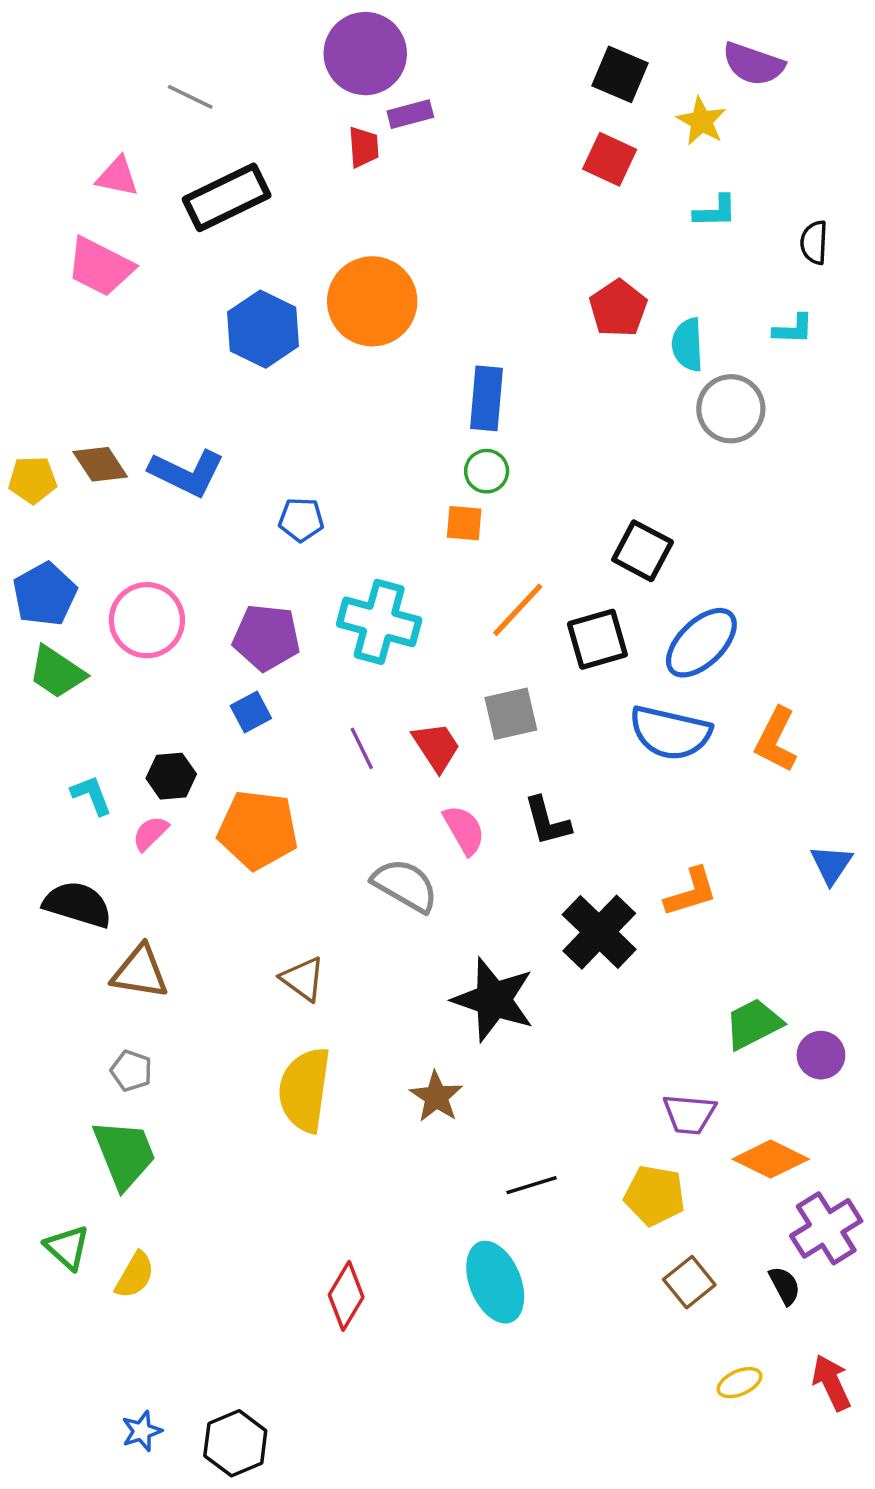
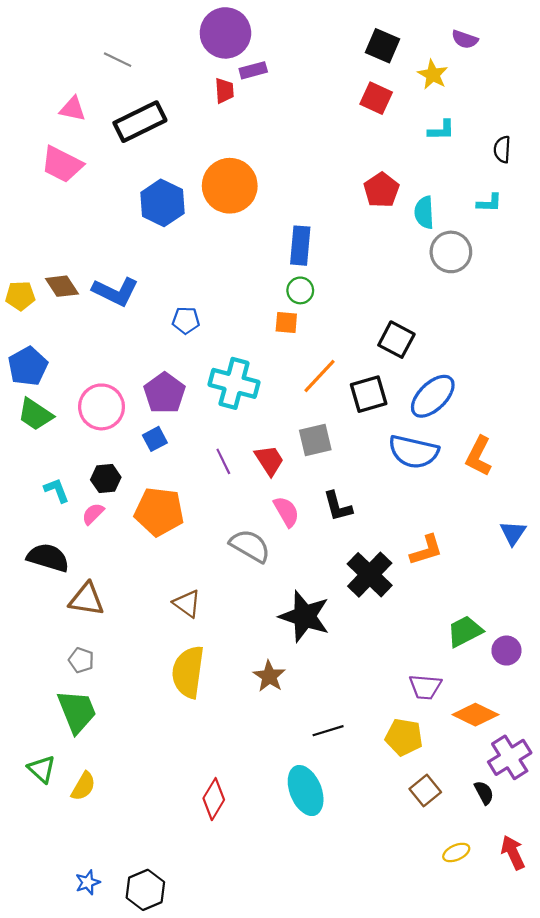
purple semicircle: (753, 64) -> (465, 39), size x0.7
pink circle: (147, 620) -> (102, 407), moved
purple pentagon: (266, 637) -> (165, 393), turned 30

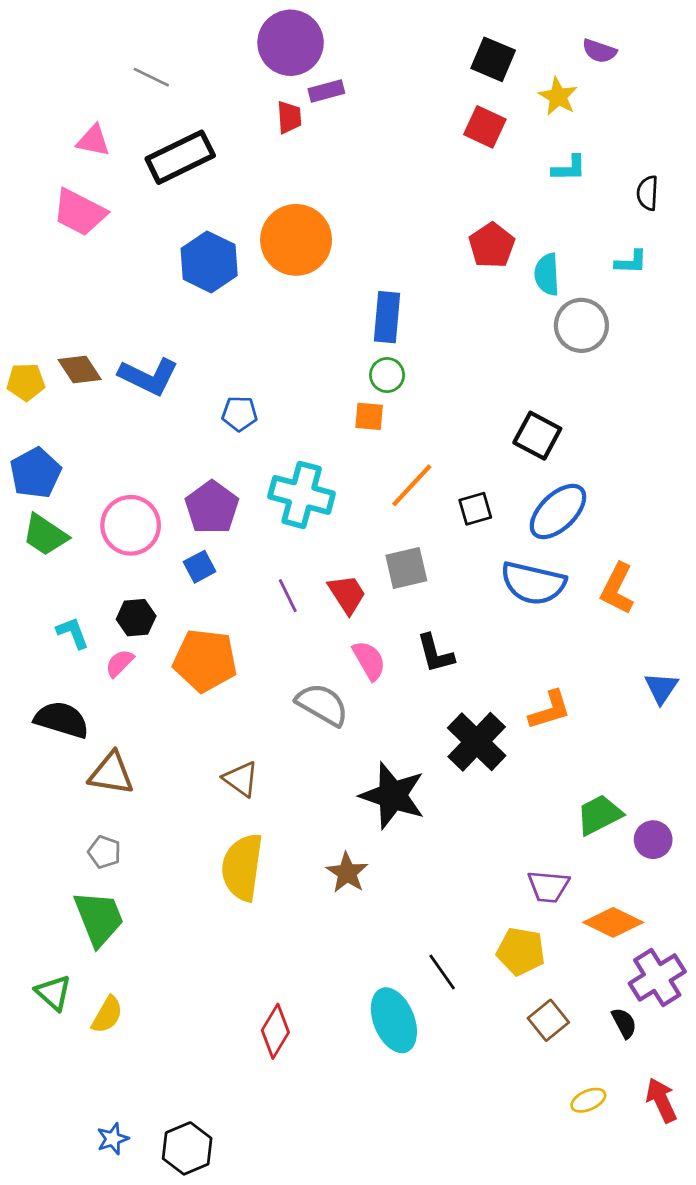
black square: (396, 340) -> (537, 436), moved
black square: (369, 394) -> (475, 509), size x0.7
black line: (328, 731) -> (442, 972), moved, turned 72

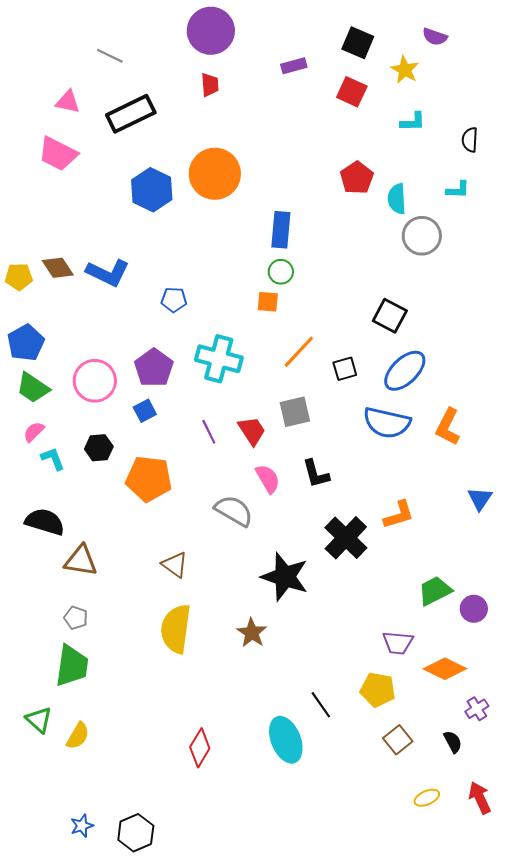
purple rectangle: (326, 91) -> (294, 66), moved
pink semicircle: (120, 663) -> (34, 432), moved
green trapezoid: (99, 918) -> (72, 666), turned 30
purple cross: (657, 978) -> (477, 709), size x0.6

